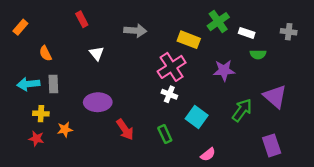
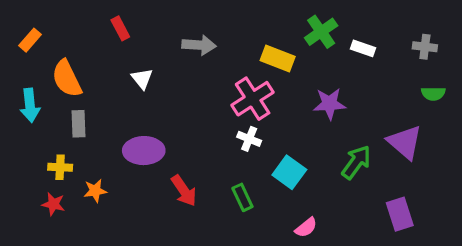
orange semicircle: (45, 53) -> (67, 79), size x1.6
green semicircle: (258, 54) -> (433, 94), moved
cyan arrow: (28, 84) -> (30, 105), moved, turned -90

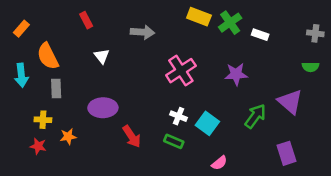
gray cross: (425, 47) -> (315, 33), moved
yellow rectangle: (278, 59) -> (199, 17), moved
white cross: (249, 139) -> (179, 116), moved
green rectangle: (242, 197) -> (174, 141), turned -42

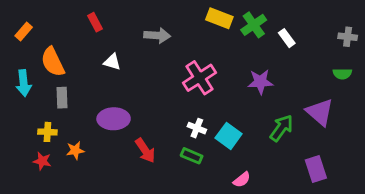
white rectangle: (260, 35) -> (287, 38), turned 35
white triangle: (102, 56) -> (112, 62), turned -35

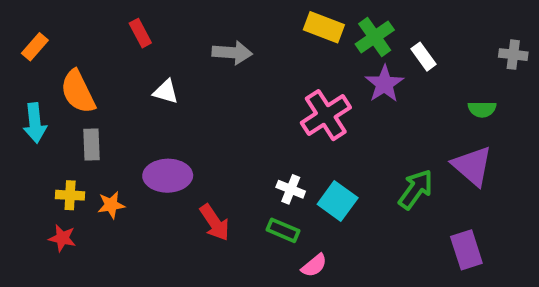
green semicircle: (342, 74) -> (482, 109), moved
pink cross: (200, 78) -> (326, 115), moved
purple star: (260, 82) -> (384, 84), moved, turned -30
orange star: (75, 151) -> (111, 205), moved
pink semicircle: (242, 180) -> (314, 265), moved

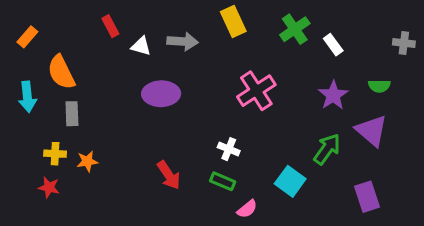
yellow rectangle: (324, 27) -> (233, 22), moved, turned 44
purple star: (384, 84) -> (333, 95), moved
white triangle: (166, 92) -> (141, 46), moved
purple ellipse: (168, 176) -> (161, 94), moved
cyan square: (338, 201) -> (290, 181), moved

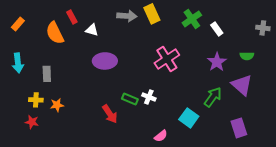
gray arrow: (183, 41) -> (127, 16), moved
orange semicircle: (61, 72) -> (55, 33), moved
green rectangle: (223, 181) -> (130, 99), moved

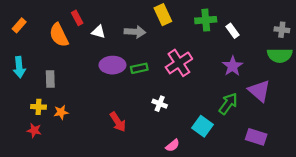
gray arrow: (127, 16) -> (135, 32), moved
green cross: (192, 19) -> (206, 20), turned 30
green semicircle: (247, 56) -> (280, 55), moved, size x1.6
green rectangle: (130, 99) -> (139, 68), moved, turned -35
purple rectangle: (239, 128) -> (256, 137), turned -54

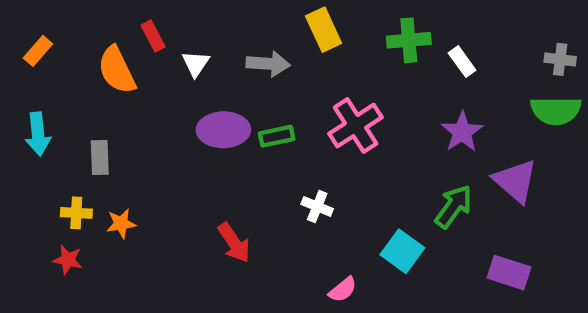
white triangle: (99, 32) -> (196, 64), turned 48

